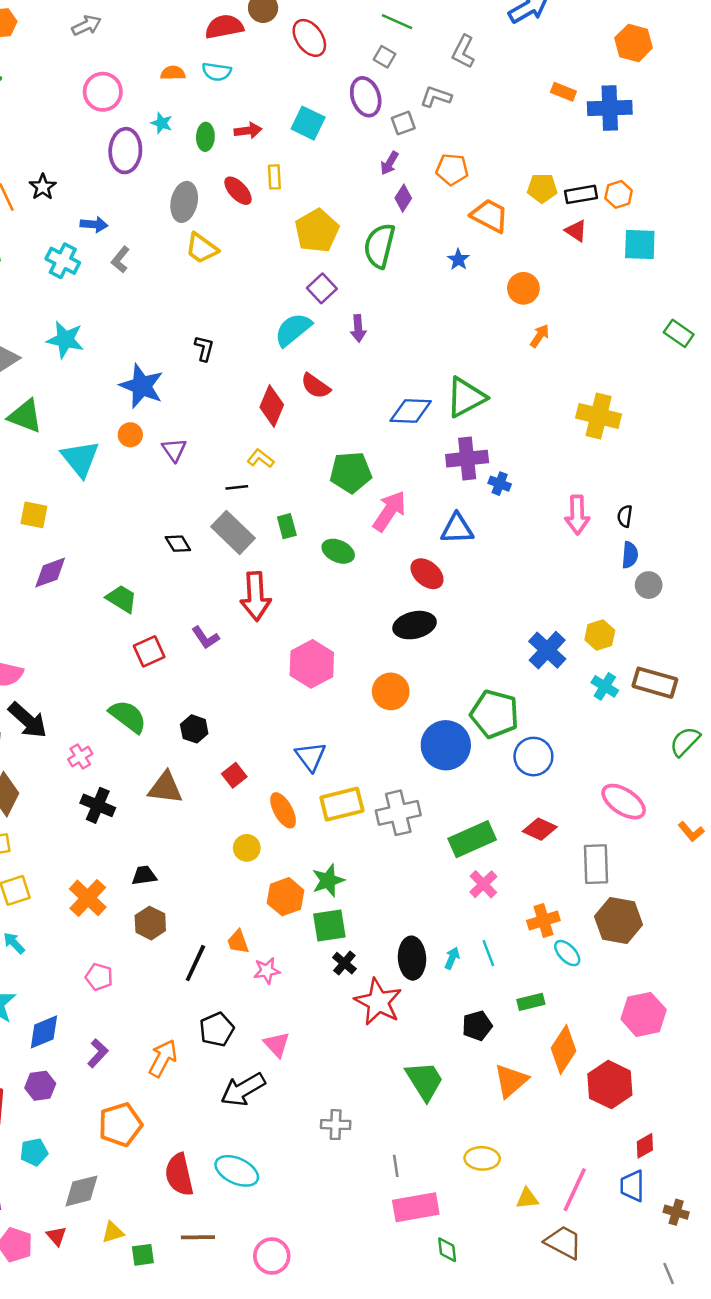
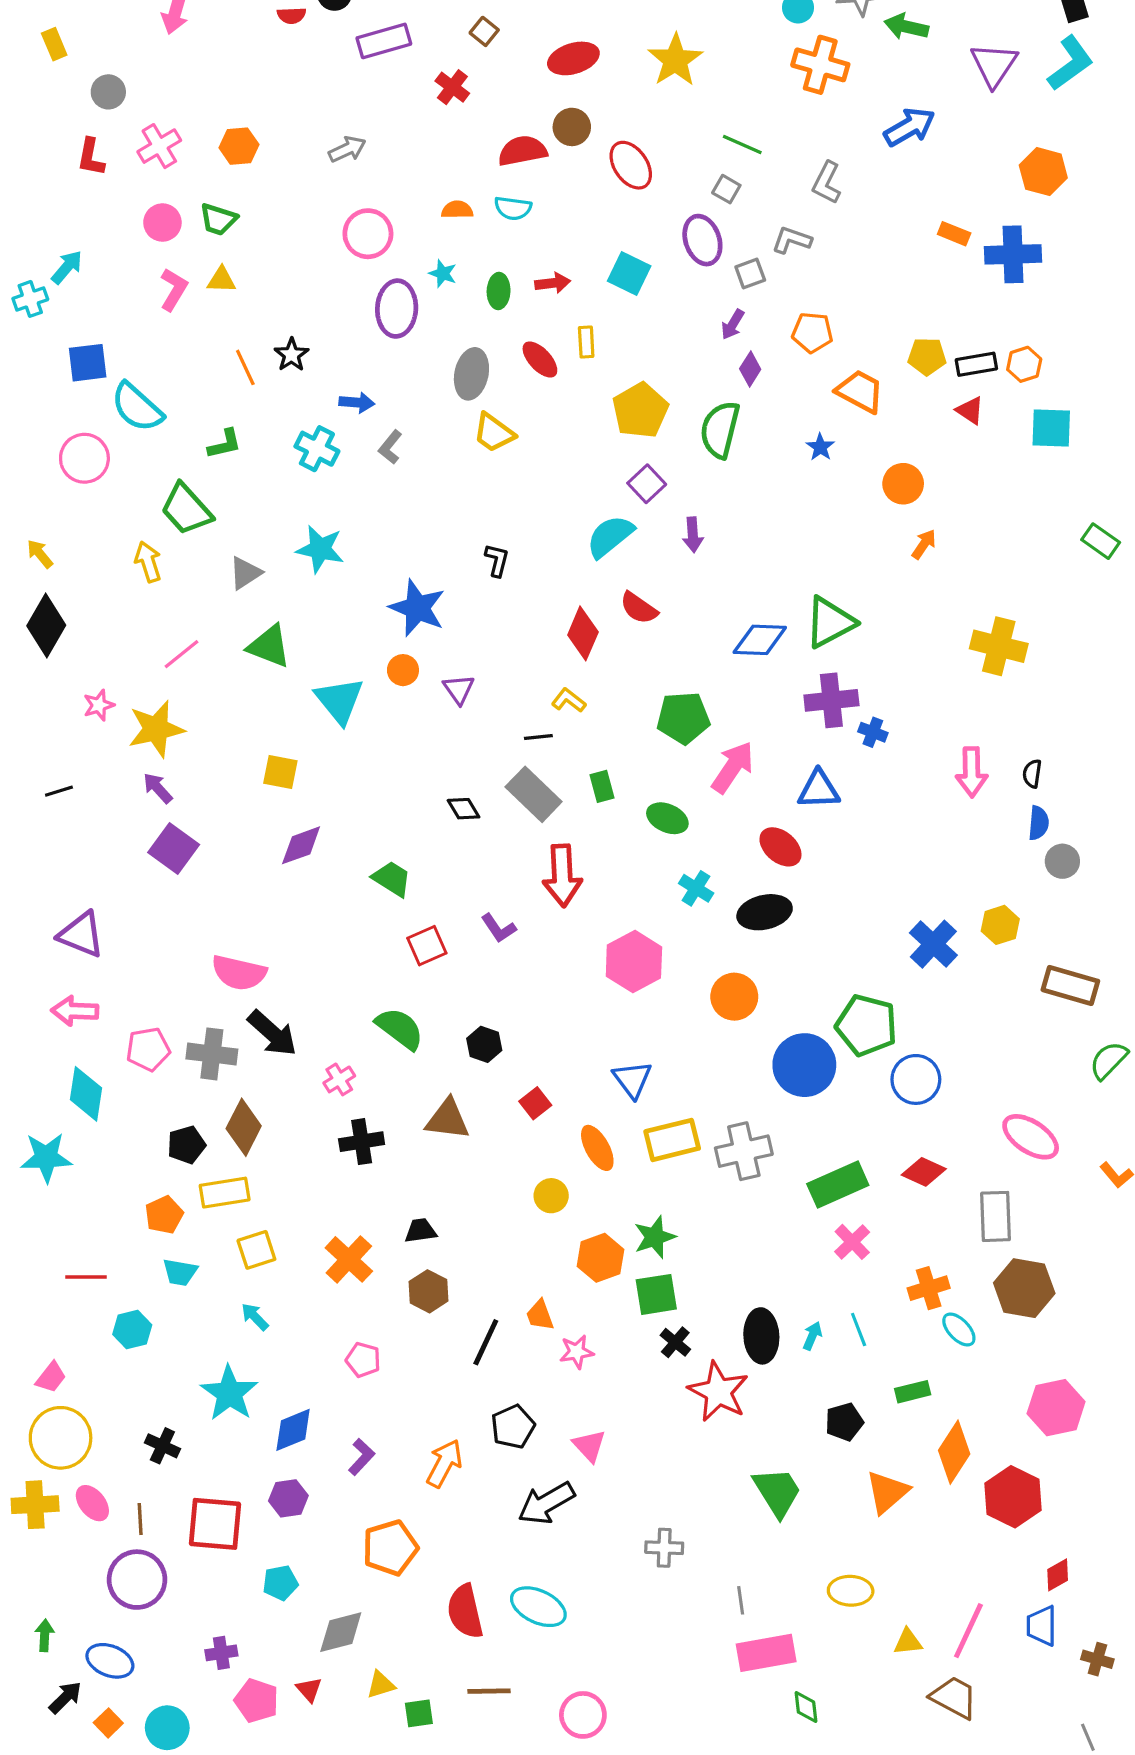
cyan cross: (605, 686) -> (696, 888), moved
black cross: (98, 805) -> (362, 1142), turned -32

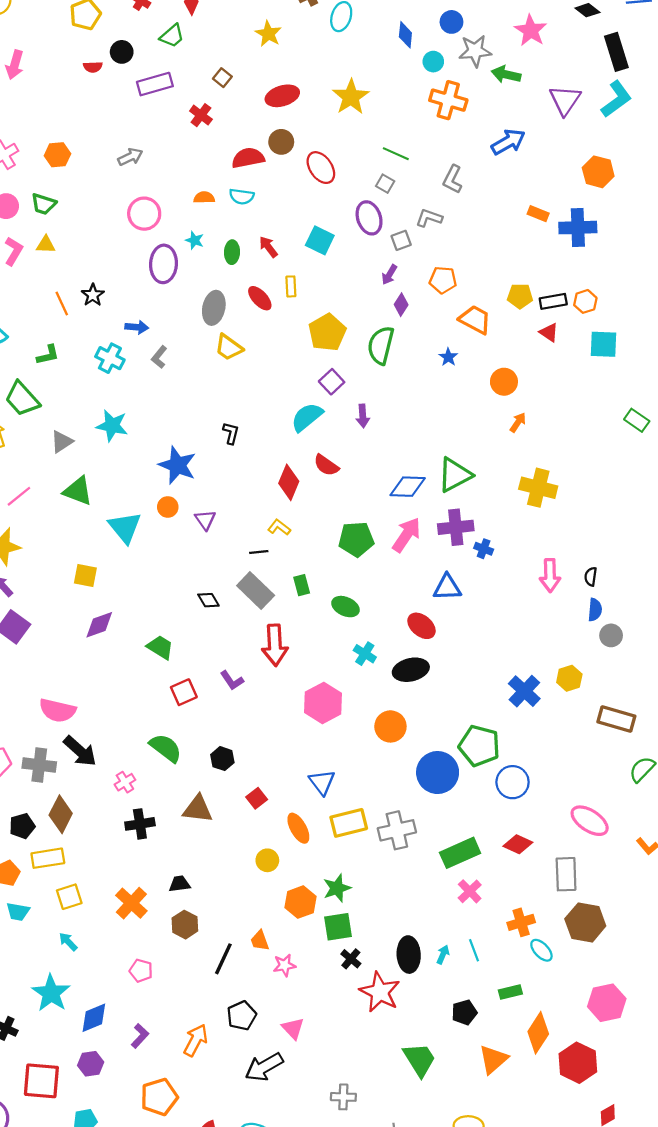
red arrow: (553, 283) -> (268, 247), turned -120
yellow cross: (999, 646) -> (538, 488), moved
pink arrow: (733, 767) -> (407, 535), moved

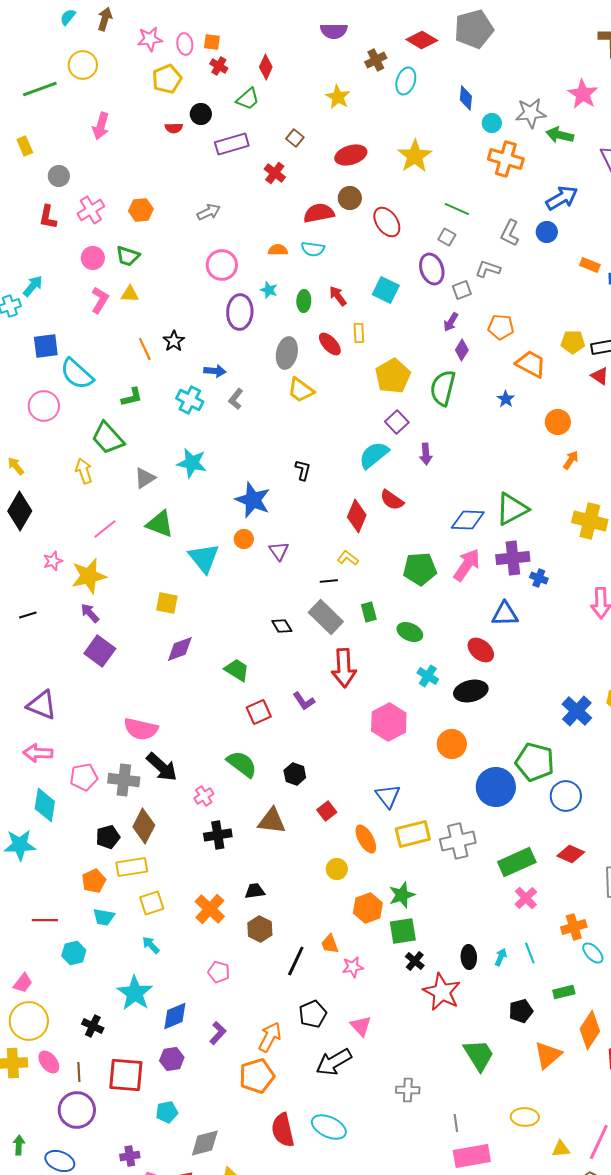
blue circle: (451, 22) -> (547, 232), moved
black ellipse: (409, 955) -> (469, 957), size x0.7
orange pentagon: (159, 1097) -> (257, 1076), moved

